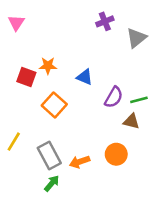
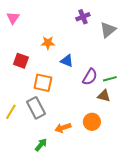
orange star: (48, 66) -> (48, 43), moved
orange square: (54, 105) -> (43, 83), turned -30
gray rectangle: (49, 155) -> (36, 108), moved

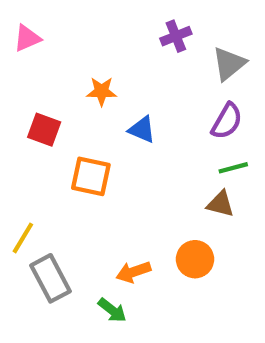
pink triangle: (13, 18) -> (27, 38), turned 32
purple semicircle: (90, 77) -> (227, 121), moved
gray rectangle: (36, 108) -> (51, 278), moved
green arrow: (41, 145) -> (112, 310), moved, turned 88

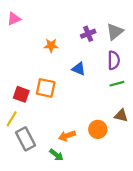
purple cross: (176, 36) -> (88, 34), moved
purple semicircle: (227, 121) -> (114, 60), turned -30
red square: (44, 130) -> (21, 94), moved
blue triangle: (142, 130) -> (79, 69), moved
brown triangle: (221, 204) -> (121, 116), moved

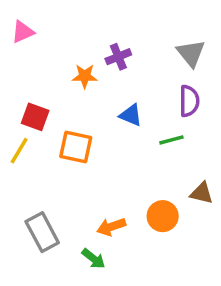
gray triangle: (115, 32) -> (191, 53), turned -30
purple cross: (88, 34) -> (118, 57), moved
green line: (117, 84) -> (171, 140), moved
red square: (21, 94) -> (35, 117), moved
yellow line: (12, 119) -> (19, 151), moved

